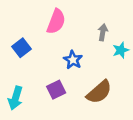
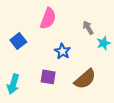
gray arrow: (103, 32) -> (88, 28), turned -40
purple square: (56, 90) -> (48, 77), turned 35

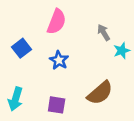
blue star: (62, 51) -> (59, 60), moved
purple square: (48, 77) -> (57, 105), moved

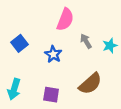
pink semicircle: (57, 22) -> (65, 19), moved
gray arrow: (104, 32) -> (86, 41), moved

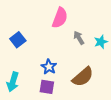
blue star: (53, 54) -> (49, 67), moved

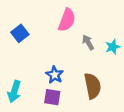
blue square: (18, 40) -> (20, 33), moved
brown semicircle: (83, 77) -> (93, 86), turned -60

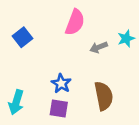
gray arrow: (88, 42) -> (99, 47), turned -80
cyan star: (113, 47) -> (126, 39), moved

